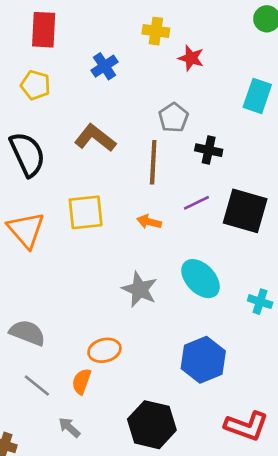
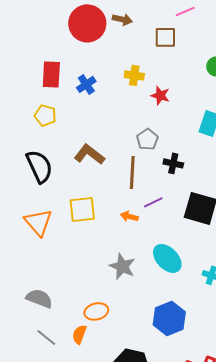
blue cross: (104, 66) -> (86, 84), moved
purple line: (196, 203) -> (153, 202), moved

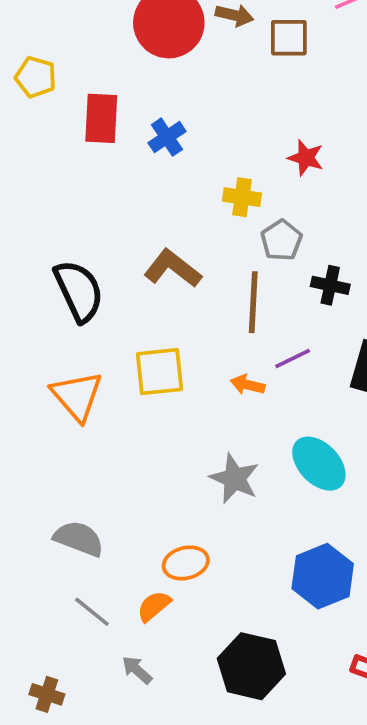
brown square: (165, 37) -> (289, 38), moved
yellow cross: (134, 75) -> (242, 197), moved
yellow pentagon: (45, 115) -> (36, 77), moved
orange semicircle: (79, 334) -> (154, 606), turned 30

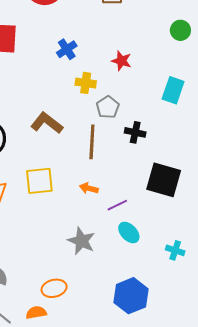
blue cross: (167, 137) -> (67, 49), moved
purple line: (293, 358) -> (117, 205), moved
cyan ellipse: (319, 464) -> (129, 232), size x0.7
orange semicircle: (154, 606) -> (36, 313), turned 30

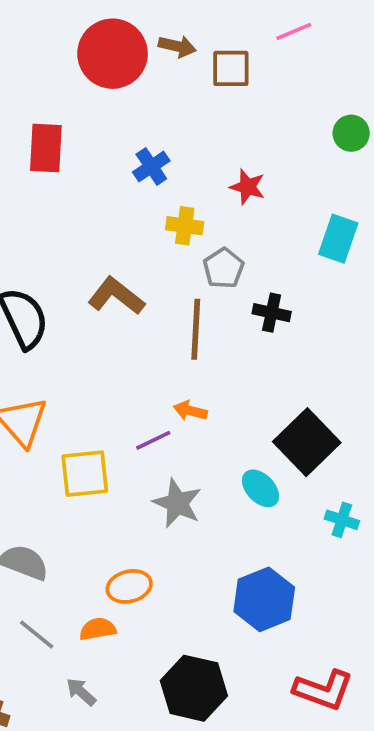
black square: (164, 180) -> (307, 442), moved, turned 30
yellow square: (39, 181) -> (85, 474), moved
purple line: (117, 205) -> (153, 440), moved

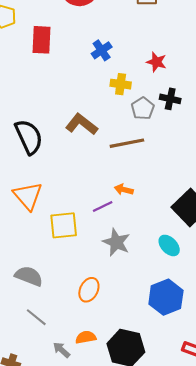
black cross: (272, 313) -> (170, 99), moved
brown line: (196, 329) -> (127, 143), turned 76
cyan ellipse: (260, 488) -> (169, 245), moved
orange ellipse: (129, 586) -> (89, 290), turned -50
orange semicircle: (98, 629) -> (86, 337), moved

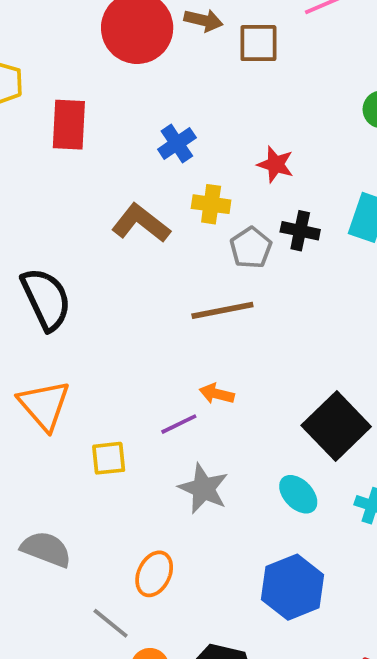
brown L-shape: (82, 124) -> (141, 223), moved
yellow square: (64, 225) -> (109, 458), size x0.7
gray line: (36, 317) -> (111, 623), moved

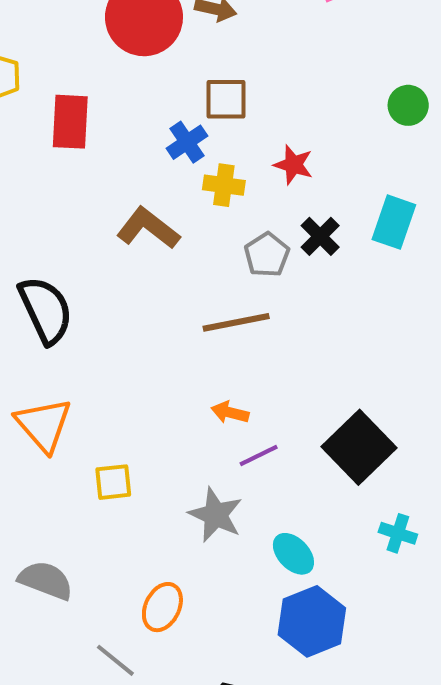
brown square: (258, 43) -> (226, 99), moved
yellow cross: (211, 204) -> (224, 185), moved
black cross: (300, 231) -> (320, 236), turned 33
purple line: (179, 424) -> (259, 455), moved
cyan ellipse: (298, 494) -> (293, 554), moved

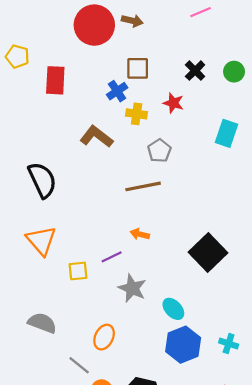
black cross: (320, 236) -> (195, 71), moved
purple line: (259, 455) -> (112, 257), moved
cyan cross: (398, 533) -> (229, 344), moved

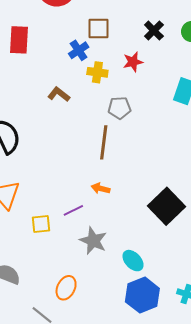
red star: (173, 103) -> (133, 62), turned -30
brown L-shape: (96, 137) -> (59, 94), size x0.7
gray pentagon: (159, 151) -> (119, 108), turned 30
brown line: (143, 186) -> (104, 142), turned -72

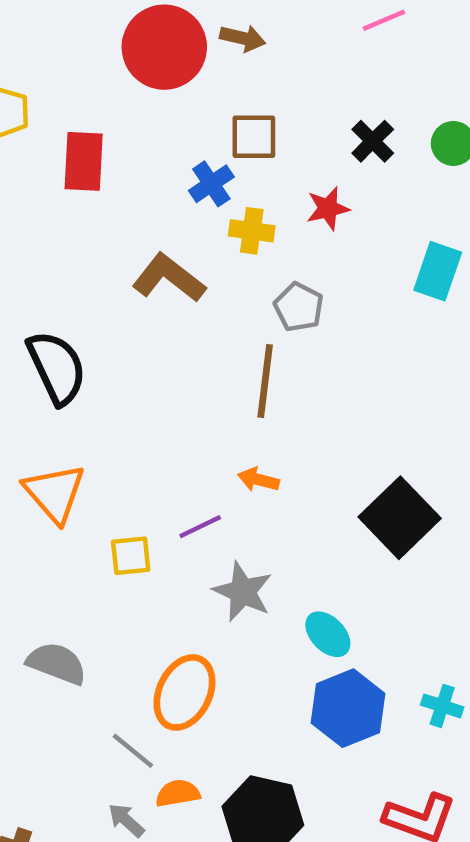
brown L-shape: (59, 94) -> (169, 278), size x1.5
gray pentagon: (119, 108) -> (299, 307), turned 30
orange ellipse: (66, 288) -> (184, 692), size x1.4

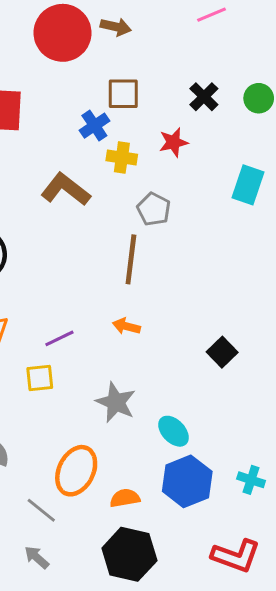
black square: (400, 518) -> (222, 352), size x0.6
purple line: (200, 527) -> (59, 338), moved
orange semicircle: (178, 793) -> (125, 498), moved

